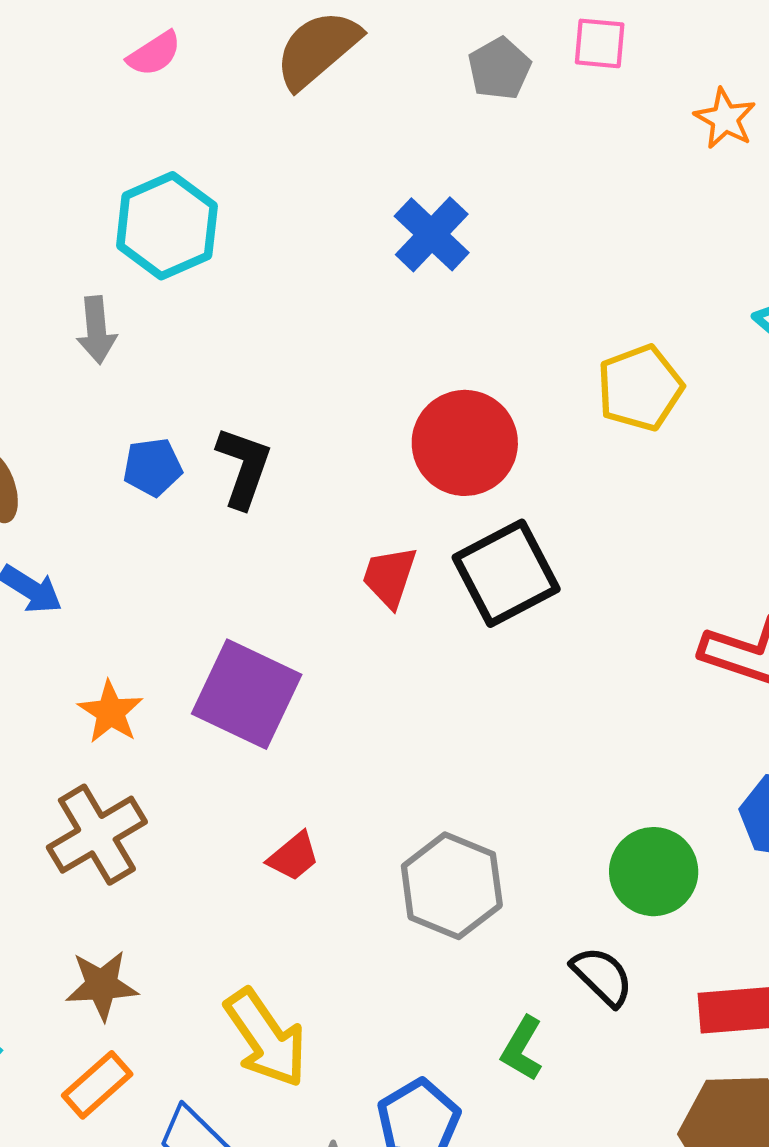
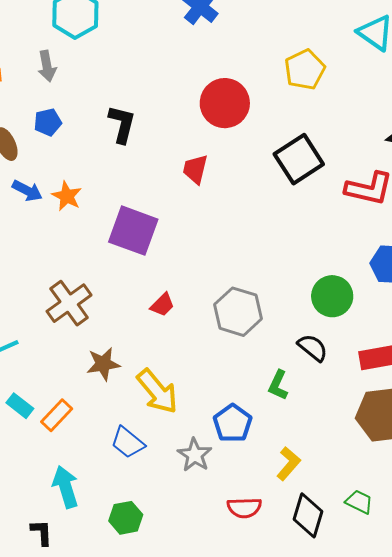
blue pentagon: (153, 467) -> (48, 122), moved
black square: (506, 573) -> (299, 159), moved
orange star: (111, 712) -> (67, 196), moved
brown star: (102, 985) -> (103, 364), moved
orange rectangle: (97, 1085) -> (57, 415), moved

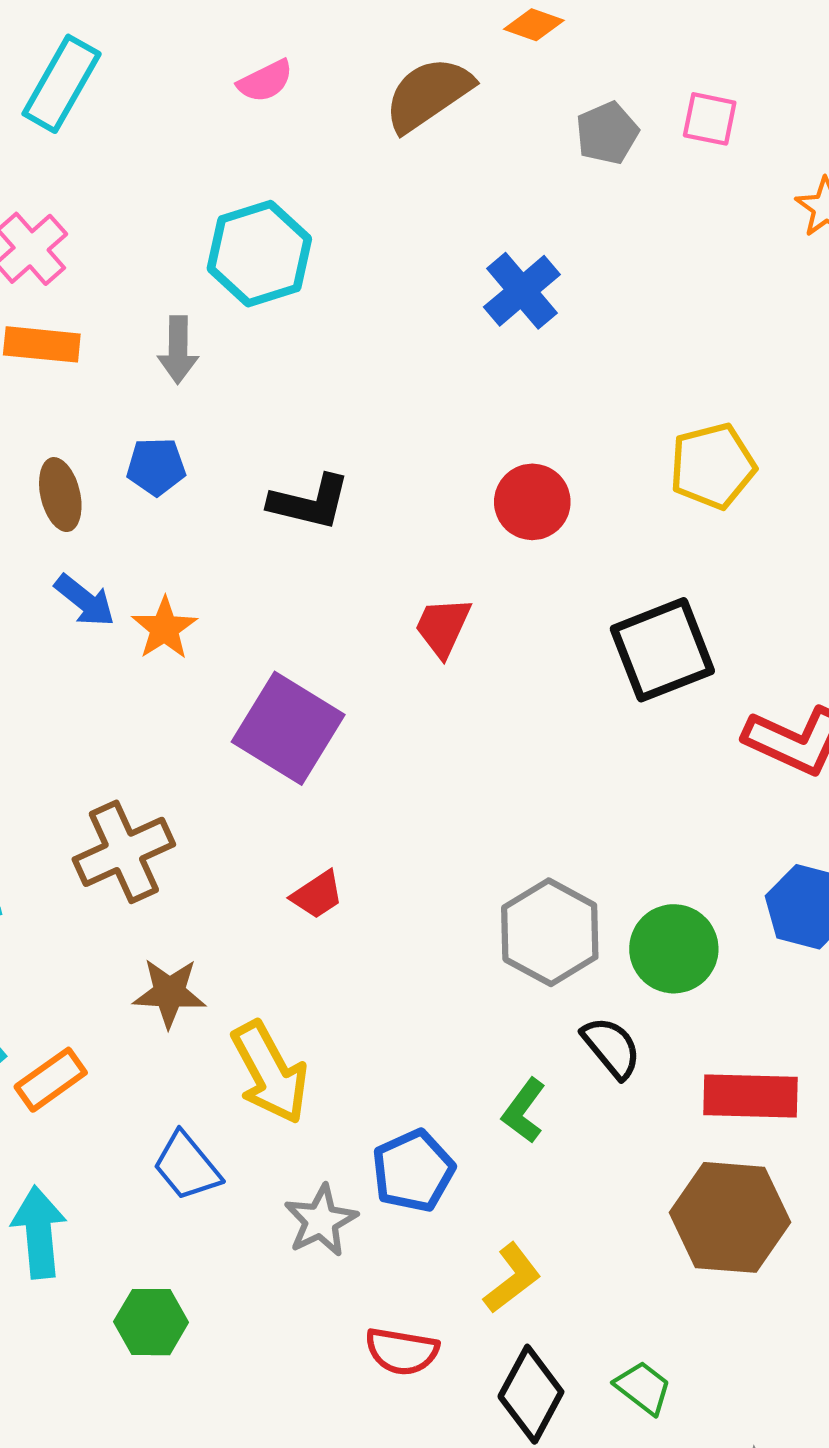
red circle: (225, 103) -> (532, 502), size x0.7
black L-shape: (122, 124) -> (310, 502), turned 78
gray hexagon: (238, 312) -> (550, 932), moved

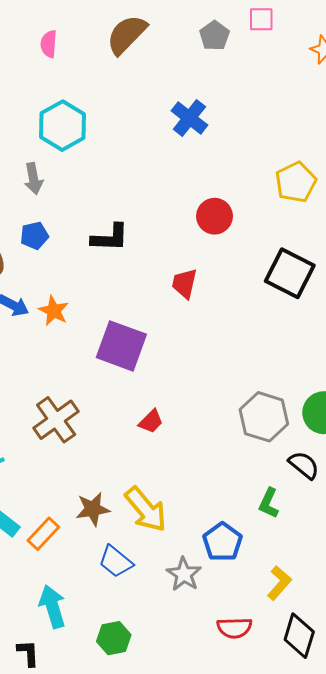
pink semicircle: (265, 81) -> (49, 44), turned 132
black square: (662, 650) -> (290, 273), turned -30
brown star: (169, 993) -> (93, 509), moved

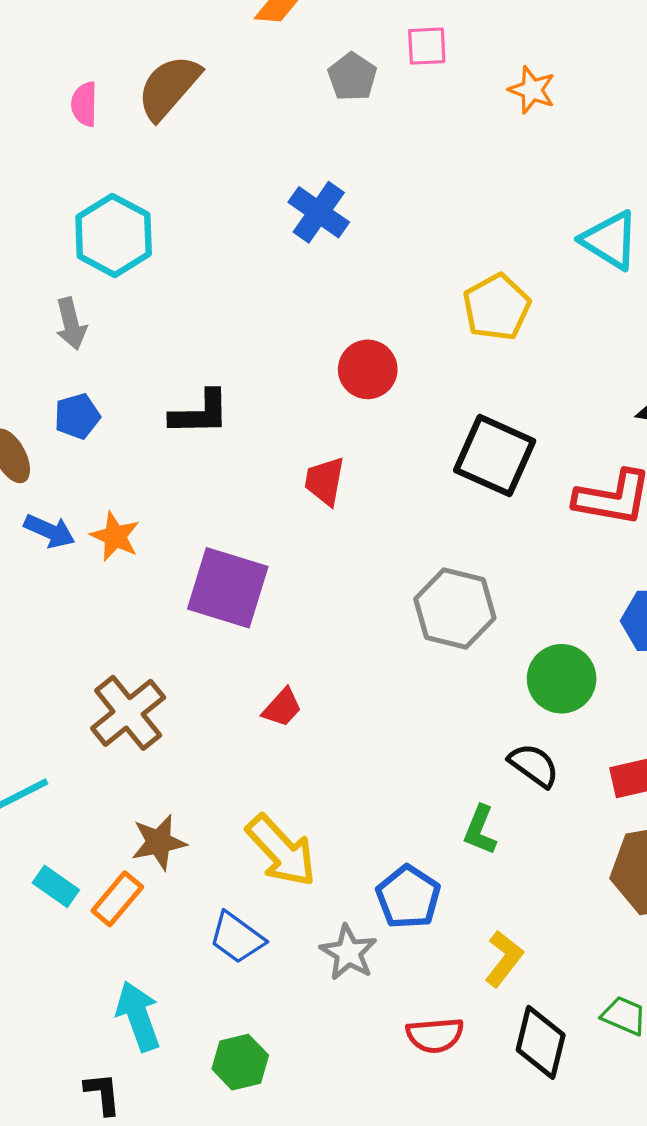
brown semicircle: (127, 35) -> (169, 87), moved
gray hexagon: (264, 417) -> (455, 608), moved
brown star: (93, 509) -> (159, 842), moved

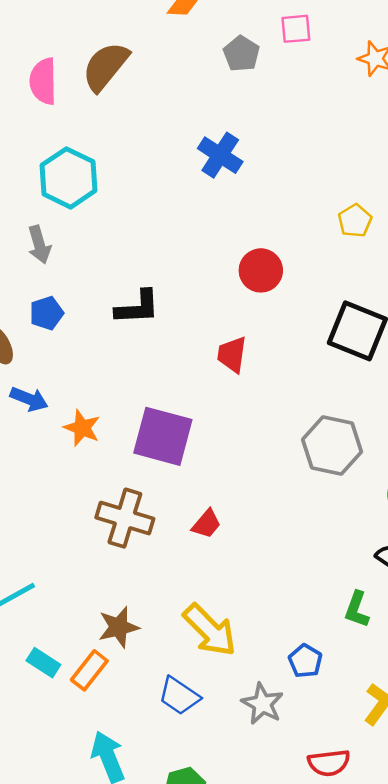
pink semicircle: (84, 104) -> (43, 81), size x1.4
yellow pentagon: (497, 307) -> (355, 221), size x0.7
orange star: (115, 536) -> (82, 428), moved
brown cross: (128, 713) -> (125, 518), moved, turned -32
blue pentagon: (408, 897) -> (305, 661), size x0.7

